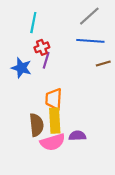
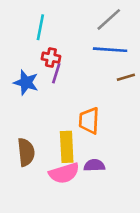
red cross: (42, 47) -> (51, 58), turned 32
orange trapezoid: (54, 99) -> (89, 121), moved
brown semicircle: (36, 125) -> (26, 152), moved

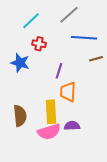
gray line: (109, 19) -> (69, 15), moved
cyan line: (40, 27) -> (31, 21), turned 36
purple line: (56, 73) -> (59, 71), moved

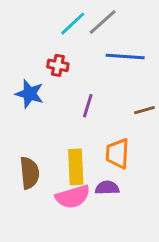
cyan line: (31, 21) -> (73, 24), moved
brown line: (96, 59) -> (144, 110), moved
orange trapezoid: (68, 92) -> (118, 153), moved

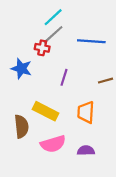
gray line: (103, 22) -> (53, 35), moved
yellow rectangle: (76, 167) -> (45, 111), moved, turned -60
purple semicircle: (107, 188) -> (86, 150), moved

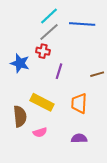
blue line: (91, 41) -> (82, 24), moved
red cross: (42, 48) -> (43, 51), moved
pink semicircle: (53, 144) -> (40, 132), moved, size x0.6

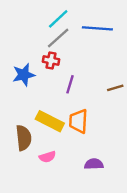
blue star: (20, 63) -> (24, 75), turned -30
orange trapezoid: (79, 103) -> (78, 121), moved

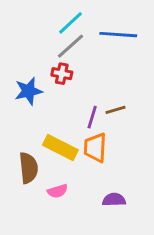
purple line: (70, 84) -> (92, 117), moved
brown line: (115, 88) -> (115, 110), moved

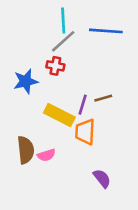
cyan line: (70, 23) -> (63, 21), turned -50
yellow rectangle: (60, 148) -> (59, 115), moved
pink semicircle: (57, 191) -> (46, 155), moved
purple semicircle: (114, 200) -> (102, 178), turned 54

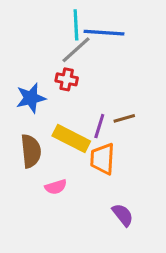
blue line: (106, 31) -> (104, 33), moved
brown semicircle: (26, 150) -> (31, 151), moved

